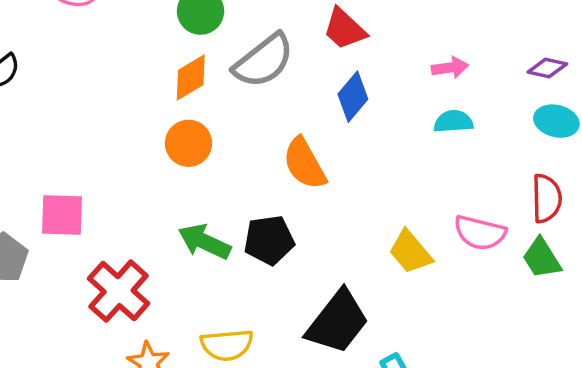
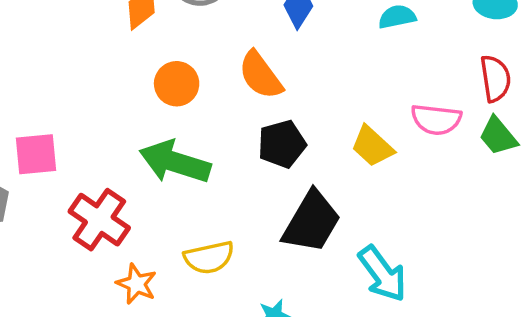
orange circle: (188, 143) -> (177, 84), moved
black pentagon: (269, 240) -> (282, 144), moved
green arrow: (204, 242) -> (175, 162), size x1.4

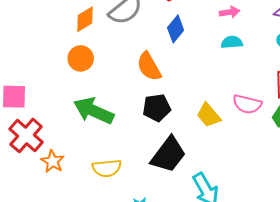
orange circle: (177, 84) -> (81, 58), moved
red cross: (99, 220) -> (26, 136), moved
orange star: (137, 284) -> (53, 161), moved

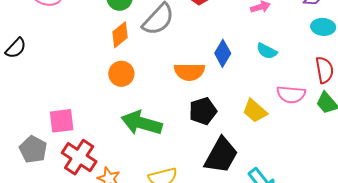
blue diamond: (176, 29) -> (223, 53), moved
cyan semicircle: (232, 42) -> (267, 51), moved, turned -140
orange semicircle: (149, 67) -> (189, 72), turned -52

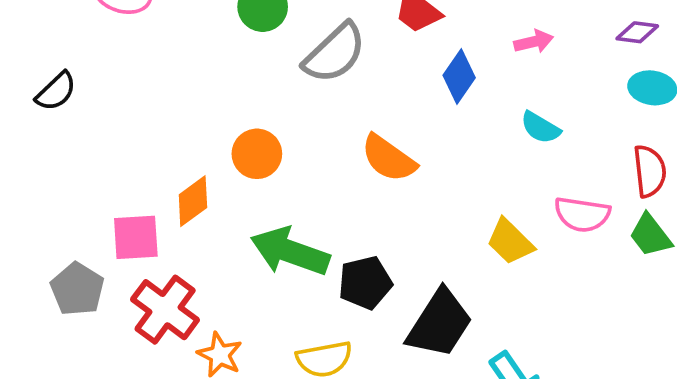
orange diamond: (120, 35) -> (193, 201), moved
blue diamond: (223, 53) -> (459, 77), moved
orange semicircle: (189, 72) -> (389, 158), turned 32
black pentagon: (203, 111) -> (365, 283), moved

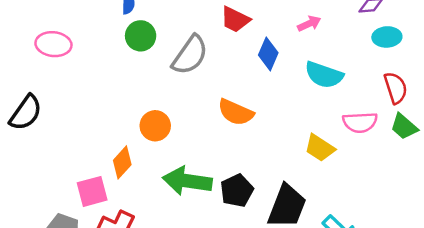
black semicircle: (56, 91) -> (26, 113), size x1.4
cyan semicircle: (540, 128) -> (324, 75), size x1.5

